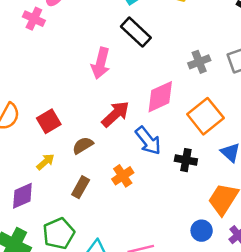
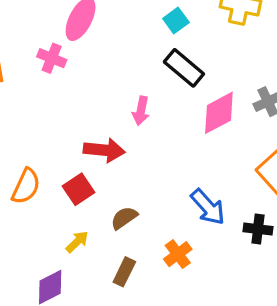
pink arrow: (101, 63) -> (141, 111), size x0.7
pink diamond: (160, 97) -> (219, 113), moved
red arrow: (116, 114) -> (104, 150), moved, turned 52

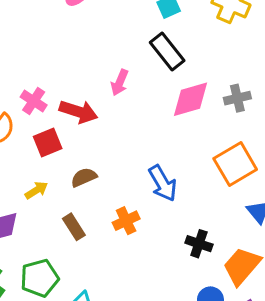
pink cross: (52, 58) -> (34, 101), moved
black cross: (258, 229) -> (199, 244), moved
brown rectangle: (124, 272) -> (74, 227), turned -70

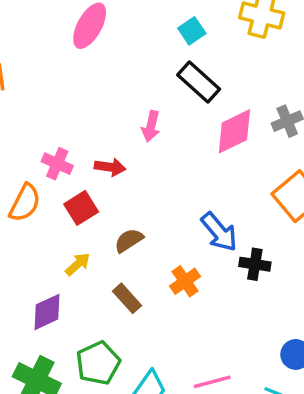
red arrow: (78, 112) -> (110, 167), size x0.7
black cross: (199, 244) -> (255, 264), moved

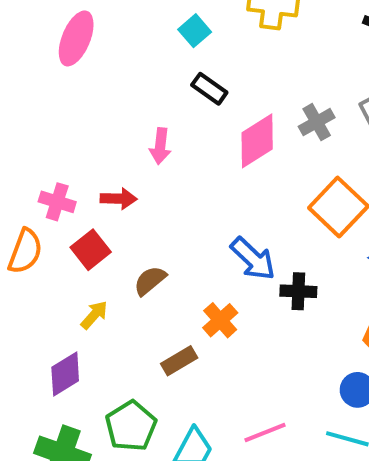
black rectangle: (199, 82) -> (209, 89), size x0.7
brown rectangle: (127, 298) -> (179, 361), moved, turned -72

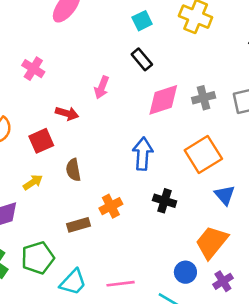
pink cross: (57, 202) -> (33, 69), moved
blue arrow: (253, 259) -> (143, 154), moved, turned -144
brown semicircle: (150, 281) -> (73, 170), turned -75

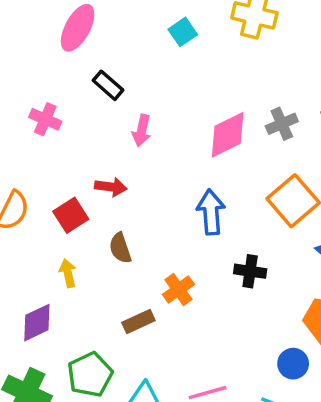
black rectangle: (142, 59) -> (108, 85), moved
red arrow: (67, 113) -> (111, 187), moved
yellow arrow: (33, 182) -> (68, 273), turned -60

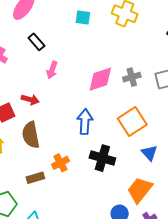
cyan square: (183, 32) -> (83, 17), turned 35
brown semicircle: (120, 248) -> (31, 135), size x1.5
black cross: (250, 271) -> (102, 158), size x1.4

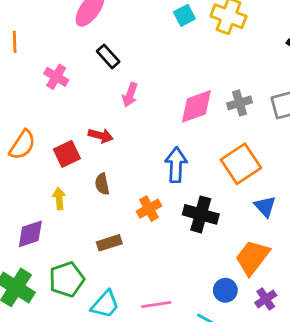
cyan square: (83, 17) -> (184, 15), moved, turned -35
brown semicircle: (31, 135) -> (102, 184), size x0.6
orange cross: (60, 163) -> (149, 209), moved

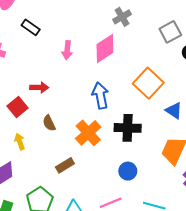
pink arrow: (130, 95) -> (67, 50), moved
gray cross: (239, 103) -> (122, 17), moved
orange cross: (149, 209) -> (88, 133), size x1.4
blue circle: (225, 290) -> (128, 171), moved

